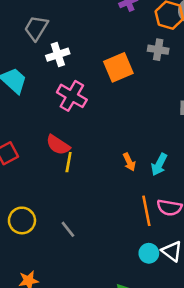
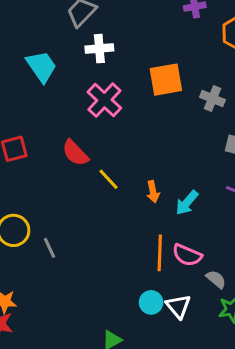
gray cross: (158, 50) -> (212, 98), moved
yellow line: (69, 162) -> (109, 179), moved, turned -66
gray line: (68, 229) -> (49, 248), moved

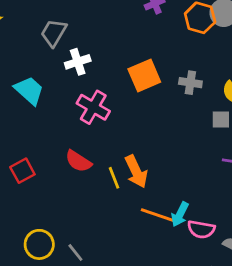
yellow line: (109, 179) -> (114, 178), turned 35
orange arrow: (153, 192) -> (136, 171), moved, size x1.6
cyan arrow: (187, 203) -> (180, 214), moved
orange line: (160, 253) -> (157, 215), moved, turned -60

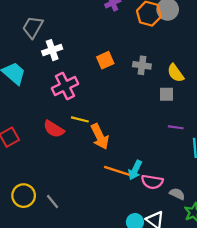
orange square: (144, 76) -> (105, 60), size x0.7
pink cross: (93, 107) -> (65, 86), turned 35
yellow line: (114, 178) -> (80, 119), moved, turned -54

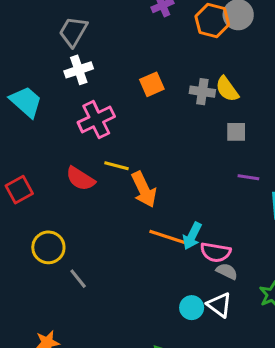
gray trapezoid: (33, 27) -> (73, 31), moved
yellow semicircle: (176, 73) -> (227, 89), moved
gray semicircle: (177, 194) -> (227, 271), moved
yellow circle: (24, 196) -> (48, 247), moved

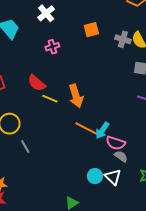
white cross: (79, 70) -> (46, 13), turned -30
pink cross: (96, 120) -> (52, 47), size x0.6
yellow line: (116, 166) -> (50, 99), moved

